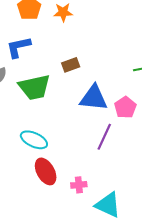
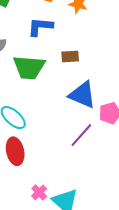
blue L-shape: (19, 47) -> (40, 27), moved
pink cross: (79, 185) -> (39, 192), moved, turned 35

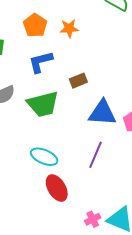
purple line: (81, 135) -> (96, 155), moved
pink cross: (39, 192) -> (93, 219), turned 35

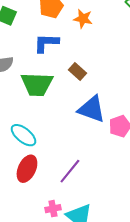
brown rectangle: (78, 81) -> (77, 71), turned 48
purple line: (96, 155) -> (70, 171), moved
red ellipse: (57, 188) -> (27, 169), turned 40

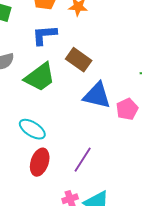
brown rectangle: (77, 71) -> (79, 60), size x1.4
green trapezoid: (37, 84) -> (40, 77), turned -32

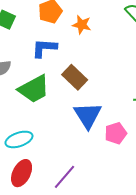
blue triangle: (97, 95) -> (88, 115), turned 36
cyan ellipse: (32, 129) -> (19, 139), turned -60

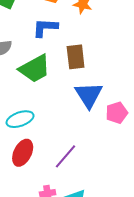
brown rectangle: (75, 77) -> (76, 57), turned 40

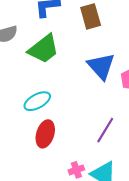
brown rectangle: (76, 57) -> (91, 16), moved
purple line: (66, 156) -> (105, 130), moved

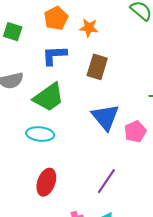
brown rectangle: (91, 16) -> (97, 67), turned 30
cyan ellipse: (37, 101) -> (40, 134), moved, turned 32

